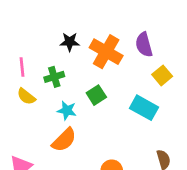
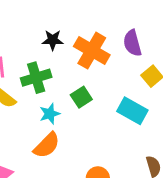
green cross: (54, 77) -> (36, 78), size x1.4
cyan star: (67, 110) -> (50, 114), turned -30

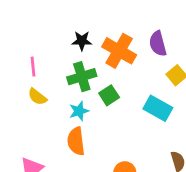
green cross: (36, 78) -> (82, 77), moved
orange semicircle: (47, 145) -> (76, 141), turned 128

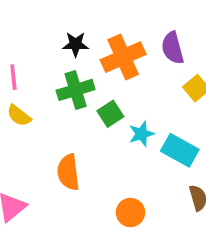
orange cross: (119, 51) -> (123, 57), turned 36
cyan rectangle: (158, 108) -> (180, 150), moved
cyan star: (79, 111) -> (141, 134), moved

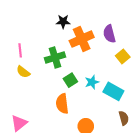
black star: (76, 44) -> (63, 22), moved
green square: (110, 114) -> (70, 80), moved
orange semicircle: (68, 172) -> (62, 104), moved

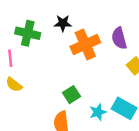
green cross: (55, 57) -> (28, 33), moved, turned 30
cyan star: (92, 82) -> (98, 112), moved

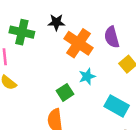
orange cross: (85, 45) -> (78, 43), turned -32
cyan star: (98, 112) -> (87, 76), moved

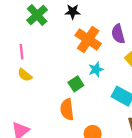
black star: (56, 22) -> (73, 12), moved
green cross: (22, 32) -> (37, 15), moved, turned 35

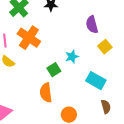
orange cross: (88, 39) -> (29, 38), moved

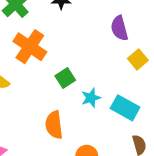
cyan star: (72, 57) -> (91, 98), moved
green square: (54, 70) -> (65, 78), moved

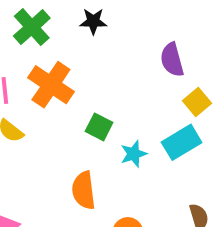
green square: (65, 78) -> (99, 127), turned -30
cyan rectangle: (125, 108) -> (182, 142), moved, turned -60

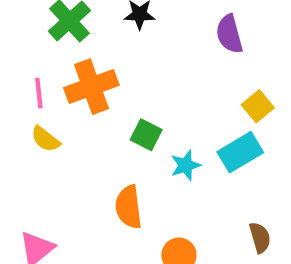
purple semicircle: (172, 60) -> (229, 34), moved
orange cross: (51, 85) -> (91, 87), turned 36

